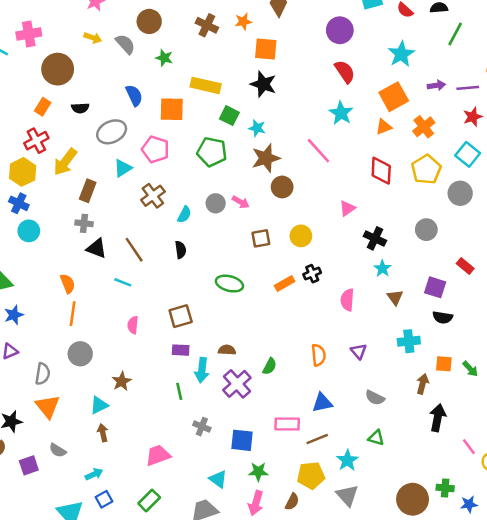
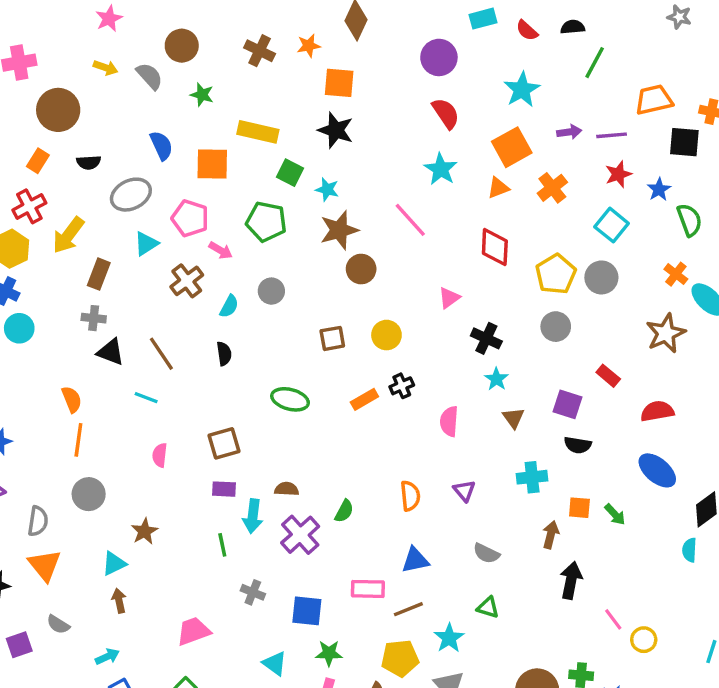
yellow pentagon: (426, 169) -> (556, 274), moved
pink arrow: (241, 202) -> (221, 250), moved

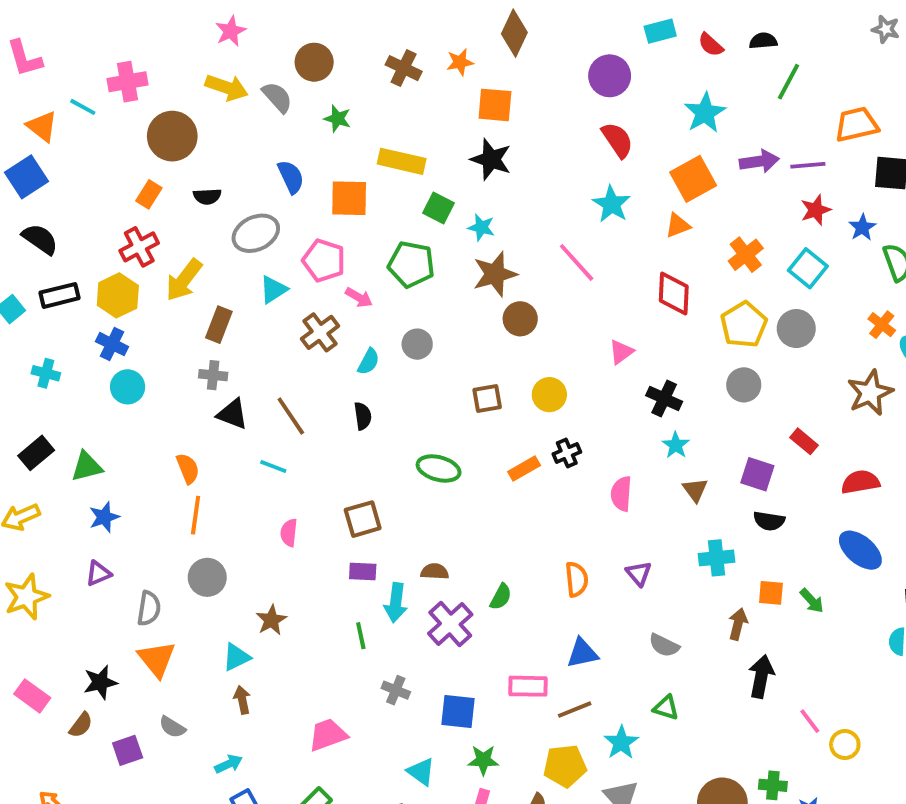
yellow arrow: (106, 68) -> (227, 87), size x1.5
purple arrow: (569, 132) -> (759, 161), size x1.4
orange cross: (552, 188) -> (746, 255), moved

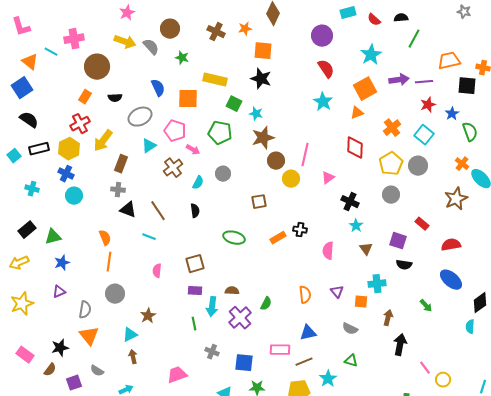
pink line: (577, 262) -> (305, 155), moved, turned 55
yellow circle: (549, 395) -> (291, 179), moved
black cross: (567, 453) -> (300, 230), turned 32
orange square: (771, 593) -> (361, 302), moved

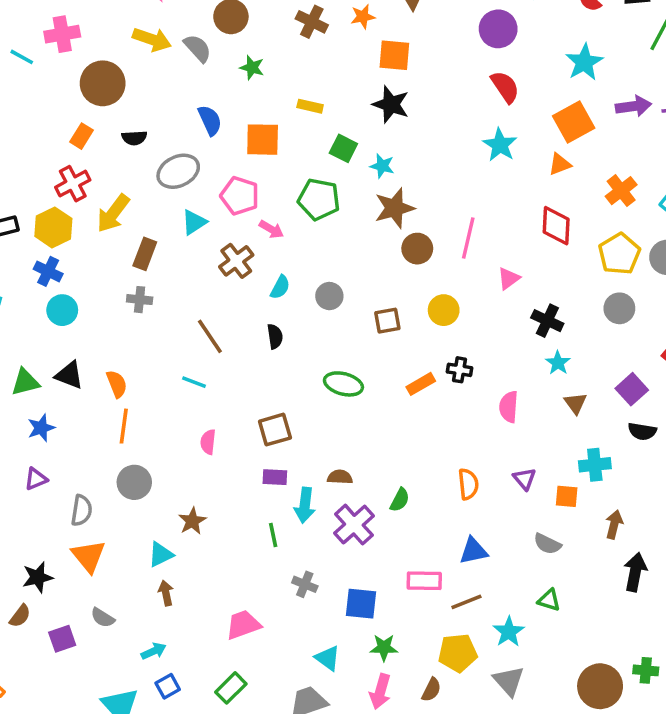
yellow rectangle: (215, 80) -> (310, 106), size x0.6
gray circle: (223, 174) -> (329, 296), moved
yellow circle: (291, 179) -> (444, 310), moved
black triangle: (128, 210) -> (69, 375), moved
purple square: (398, 241) -> (632, 389), turned 30

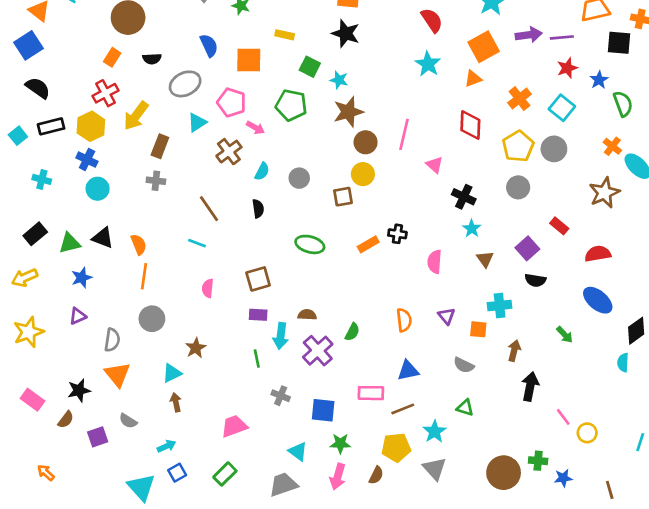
pink triangle: (509, 278) -> (435, 165), turned -42
yellow circle: (444, 310) -> (363, 174), moved

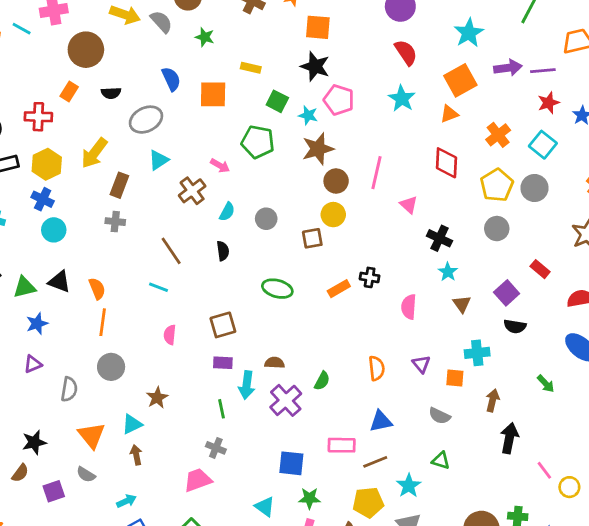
red cross: (105, 93) -> (38, 117), moved, turned 30
pink pentagon: (232, 102) -> (339, 100), moved
orange triangle: (117, 374) -> (91, 435), moved
gray cross: (281, 396) -> (216, 448), moved

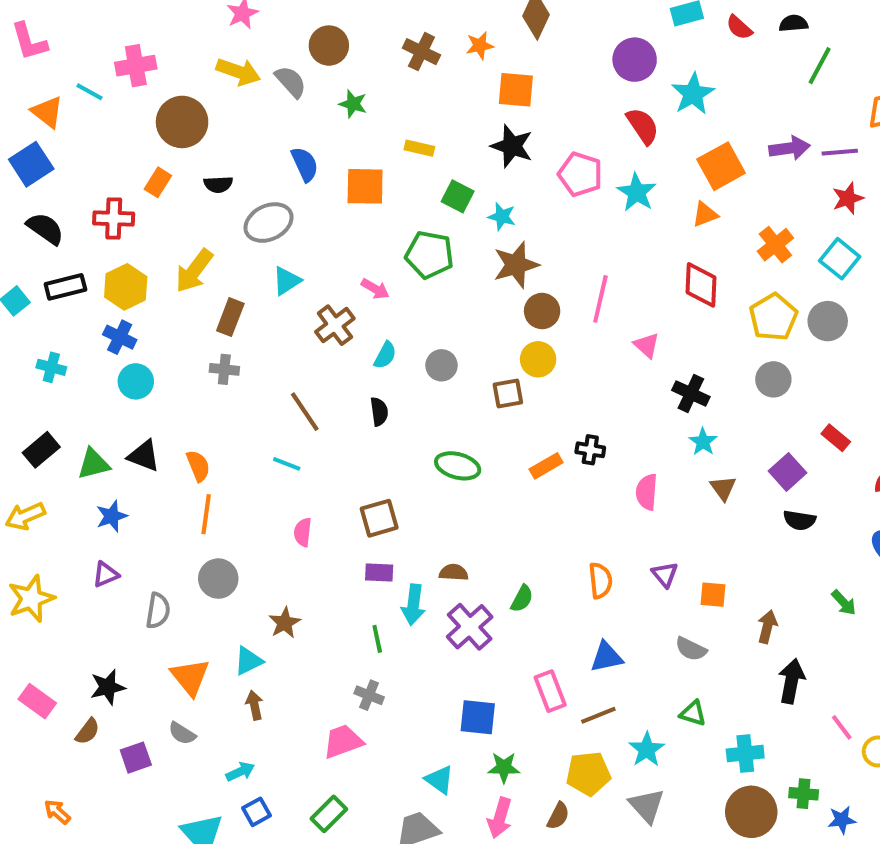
cyan star: (469, 33) -> (693, 94), moved
pink pentagon: (339, 100) -> (580, 174), moved
cyan cross: (477, 353) -> (745, 754), moved
pink rectangle: (342, 445) -> (550, 691), turned 68

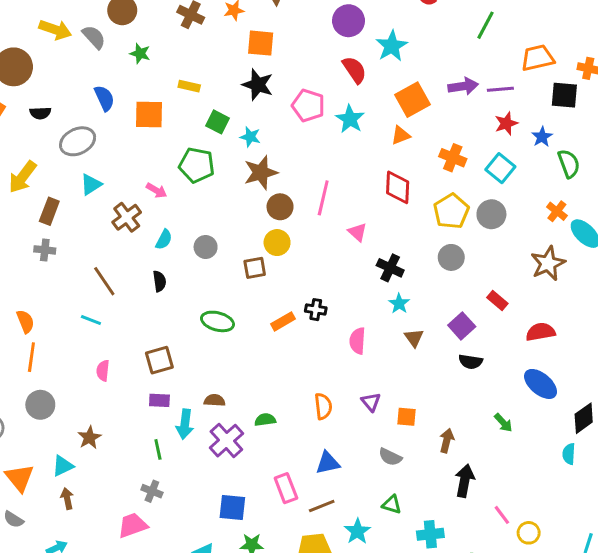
orange cross: (775, 245) -> (453, 158), turned -30
green semicircle: (522, 599) -> (265, 420), turned -126

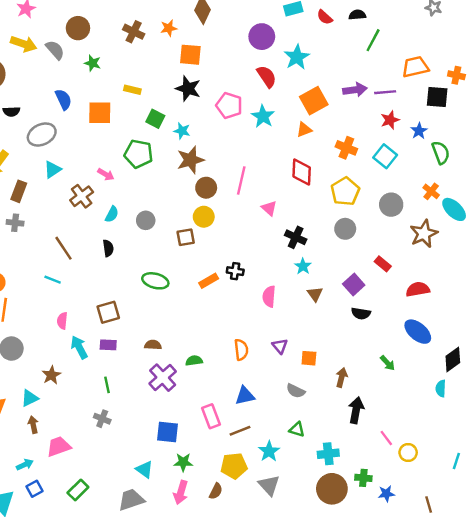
gray circle: (491, 214) -> (391, 205), moved
cyan arrow: (185, 424) -> (79, 347), moved, turned 145
pink trapezoid: (133, 525) -> (59, 446), moved

